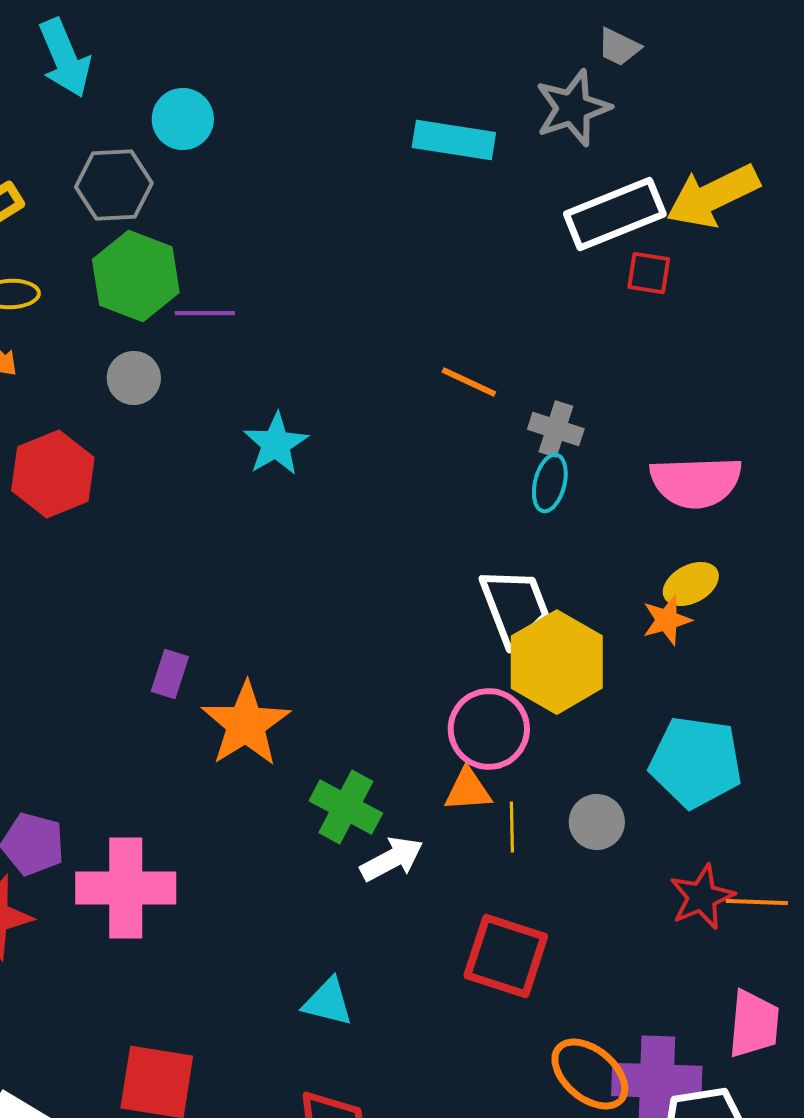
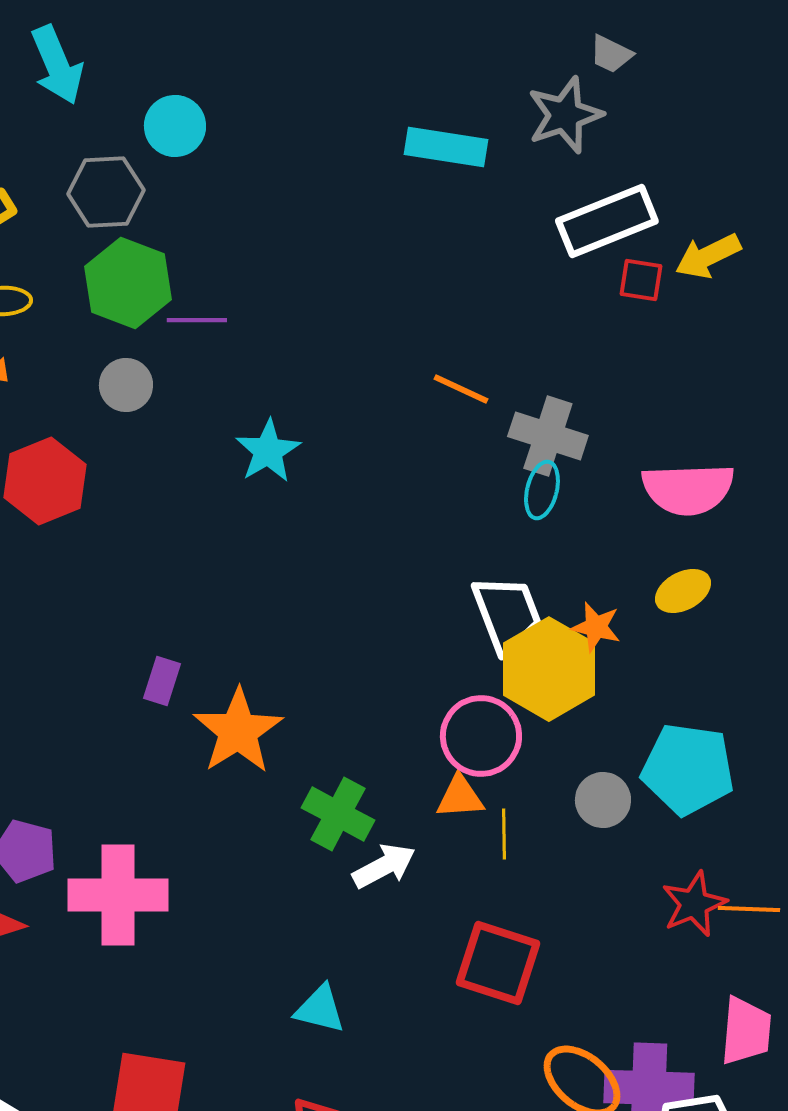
yellow arrow: (713, 196) -> (708, 256), moved, size x0.7
gray cross: (556, 429) -> (548, 436), size x1.4
orange star: (667, 620) -> (596, 627), moved, turned 30
gray circle: (597, 822) -> (603, 800), moved

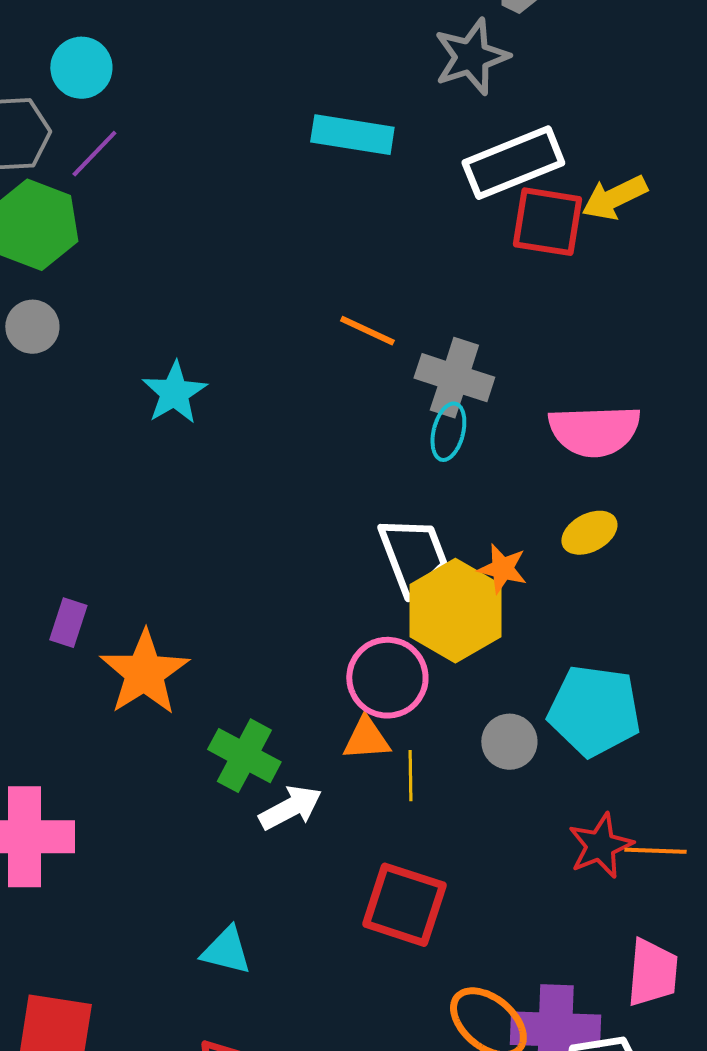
cyan rectangle: (446, 147) -> (352, 135), moved
red square: (641, 280) -> (547, 222), size x1.6
purple line: (197, 320) -> (94, 154), moved, turned -46

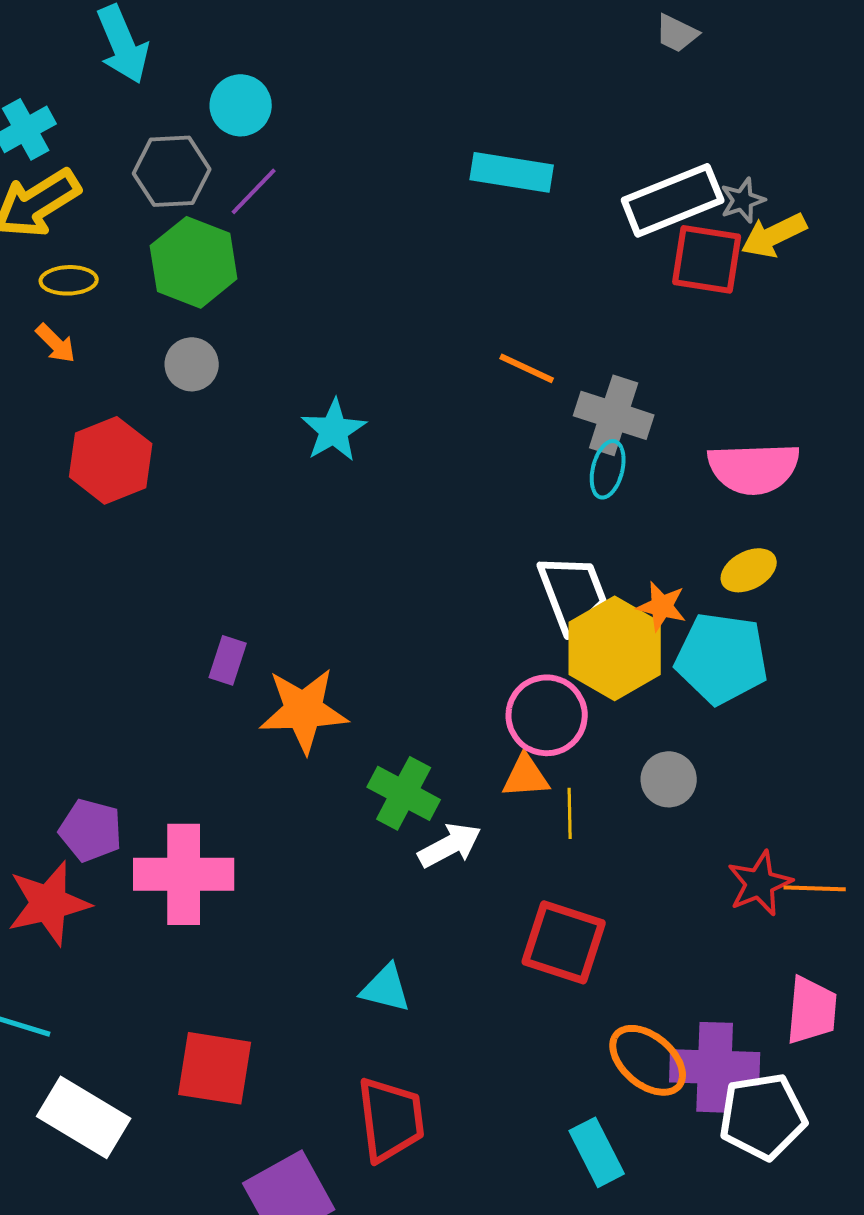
gray star: (471, 57) -> (743, 200), moved, size x0.6
orange star: (144, 673) -> (304, 710), turned 30
cyan pentagon: (594, 711) -> (722, 658), moved

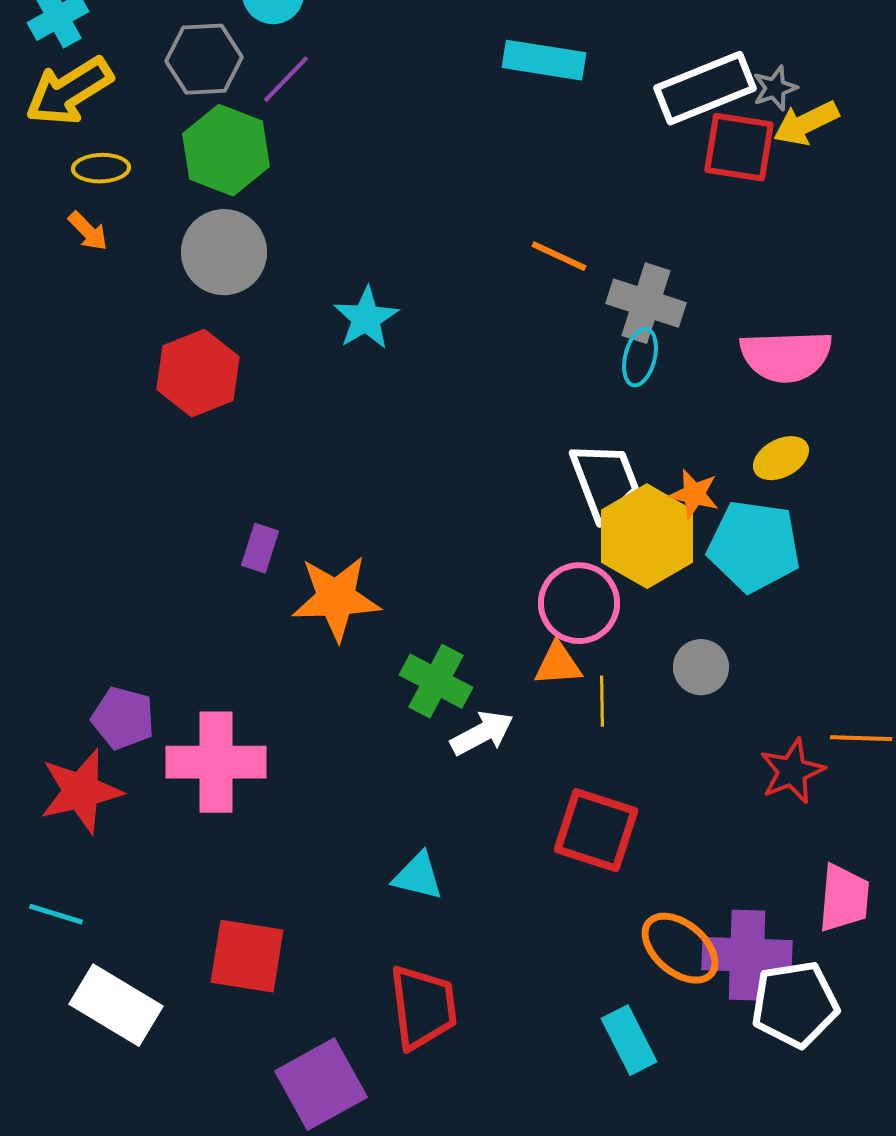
gray circle: (192, 364) -> (224, 252), size x1.6
red hexagon: (111, 460) -> (198, 373), moved
orange line: (815, 888) -> (861, 738), moved

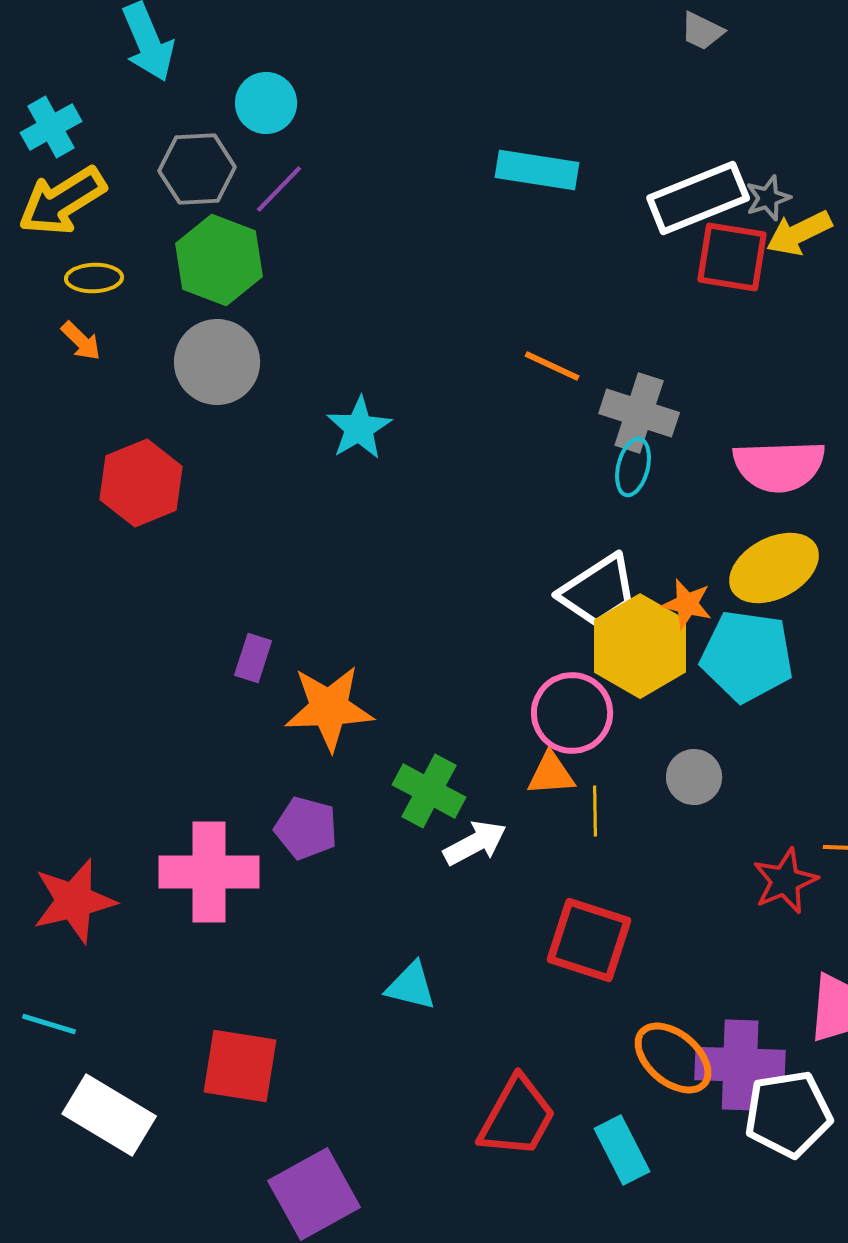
red hexagon: (198, 373) -> (141, 483), moved
yellow ellipse: (781, 458) -> (774, 568), size x1.6
white trapezoid: (605, 481) -> (598, 591), turned 78
purple pentagon: (123, 718) -> (306, 828), moved
red trapezoid: (423, 1007) -> (517, 1117), moved, turned 36

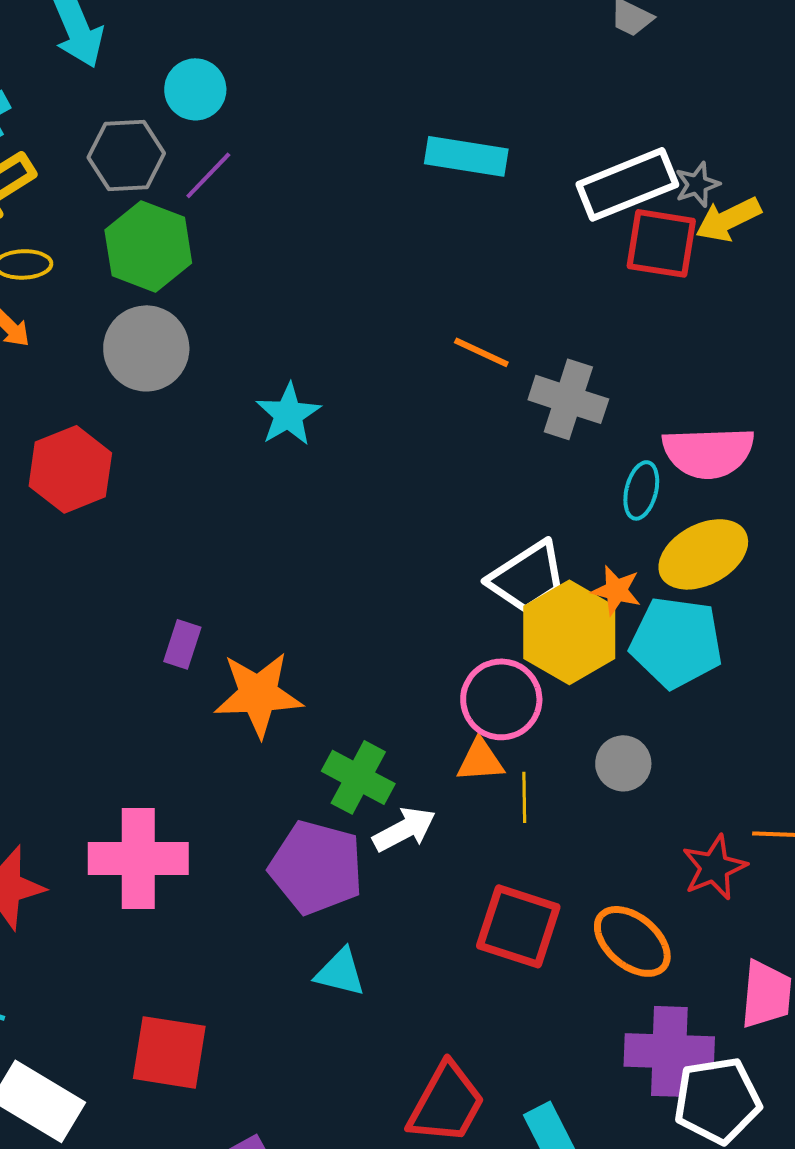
cyan ellipse: (633, 467) -> (641, 490), moved
purple pentagon: (306, 828) -> (316, 867), moved, size x1.5
orange ellipse: (673, 1058) -> (632, 941), moved

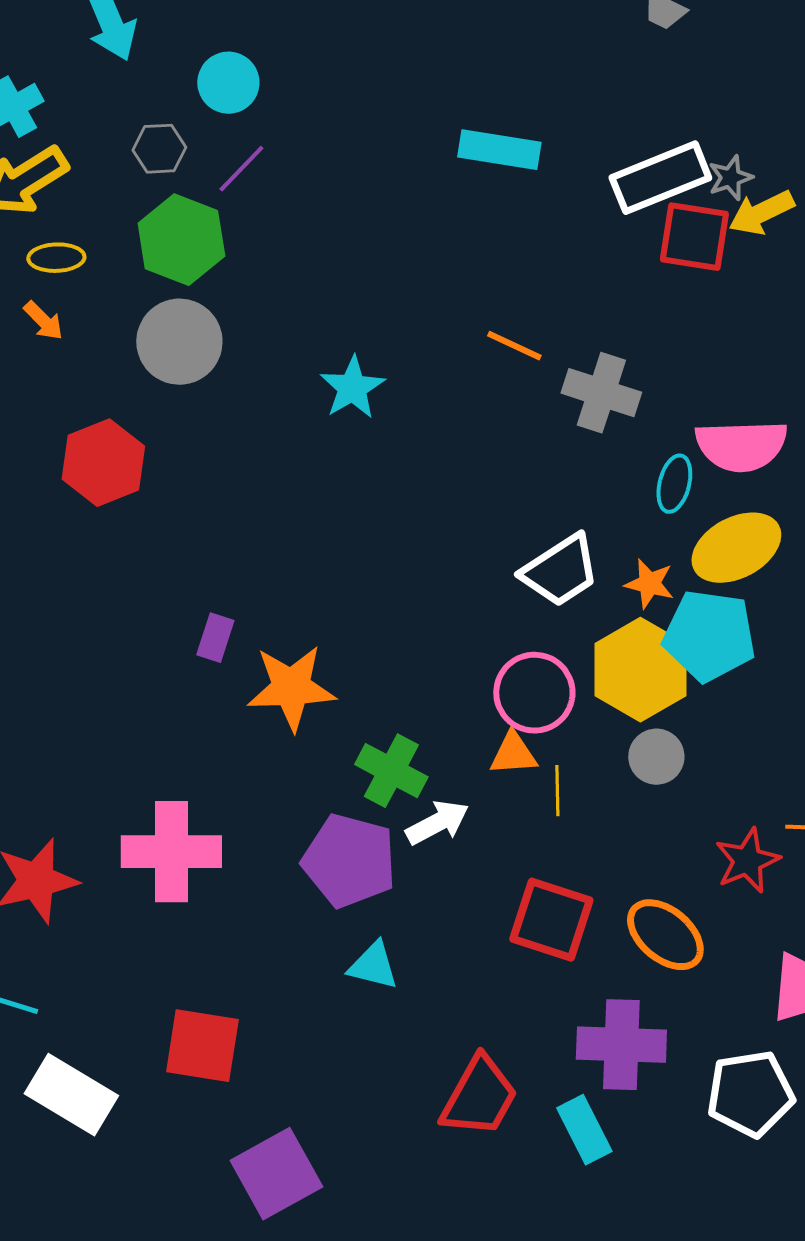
gray hexagon: (126, 155) -> (159, 149), size x0.7
cyan star: (288, 414) -> (352, 388), moved
yellow hexagon: (569, 632) -> (640, 670), moved
purple cross: (669, 1051) -> (621, 1045), moved

